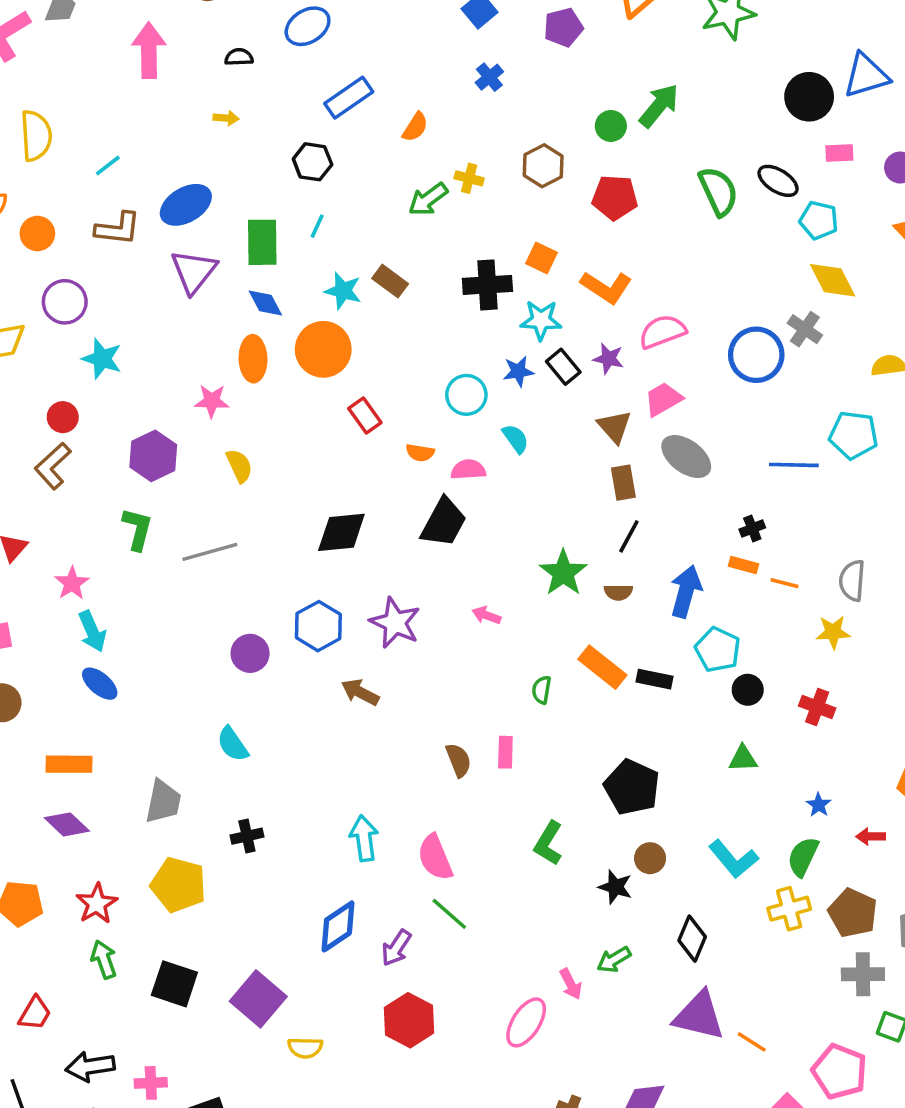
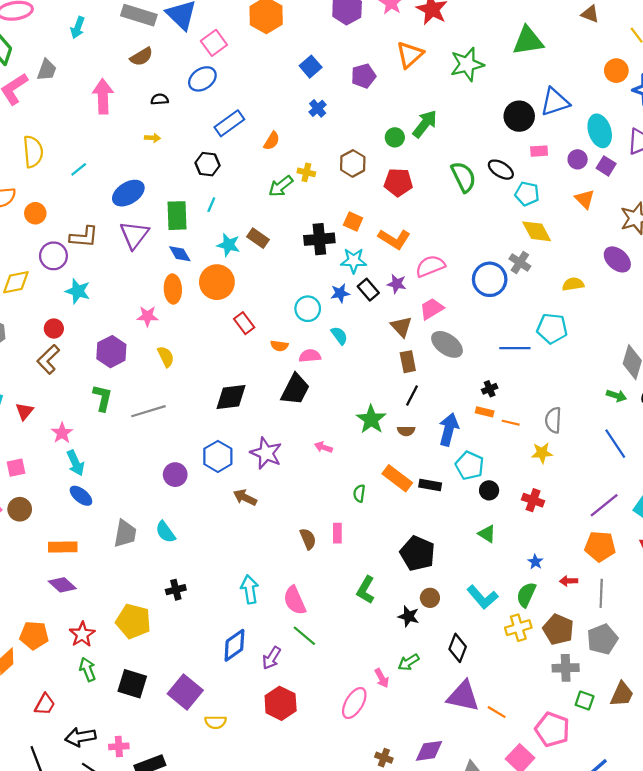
brown L-shape: (118, 229) -> (84, 237), moved
green triangle: (743, 759) -> (487, 534), turned 36
gray trapezoid: (163, 802) -> (125, 534), moved

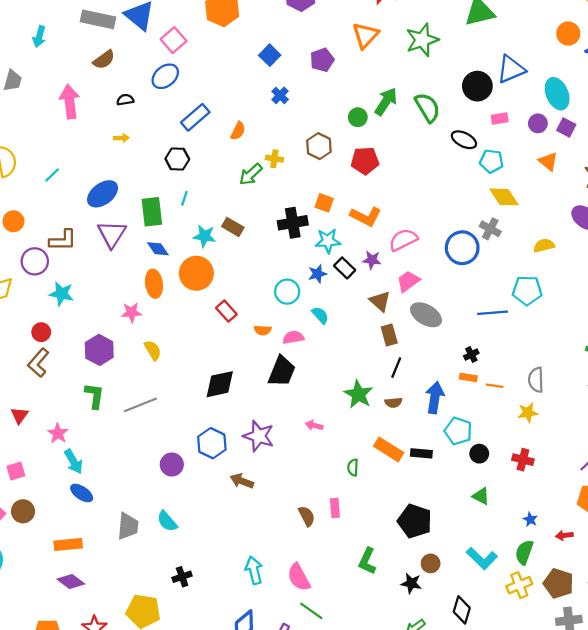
green semicircle: (463, 177) -> (427, 108), moved

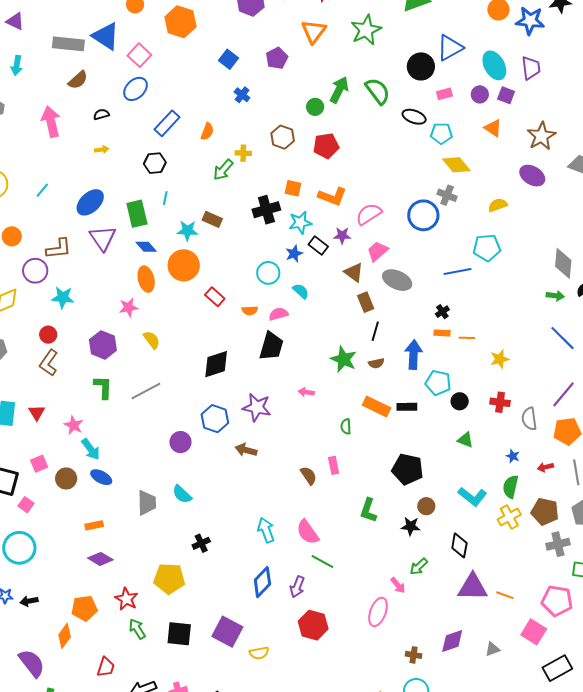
gray semicircle: (536, 380) -> (529, 419), moved
brown circle: (23, 511) -> (66, 478), moved
orange rectangle: (68, 544) -> (94, 525), size x0.7

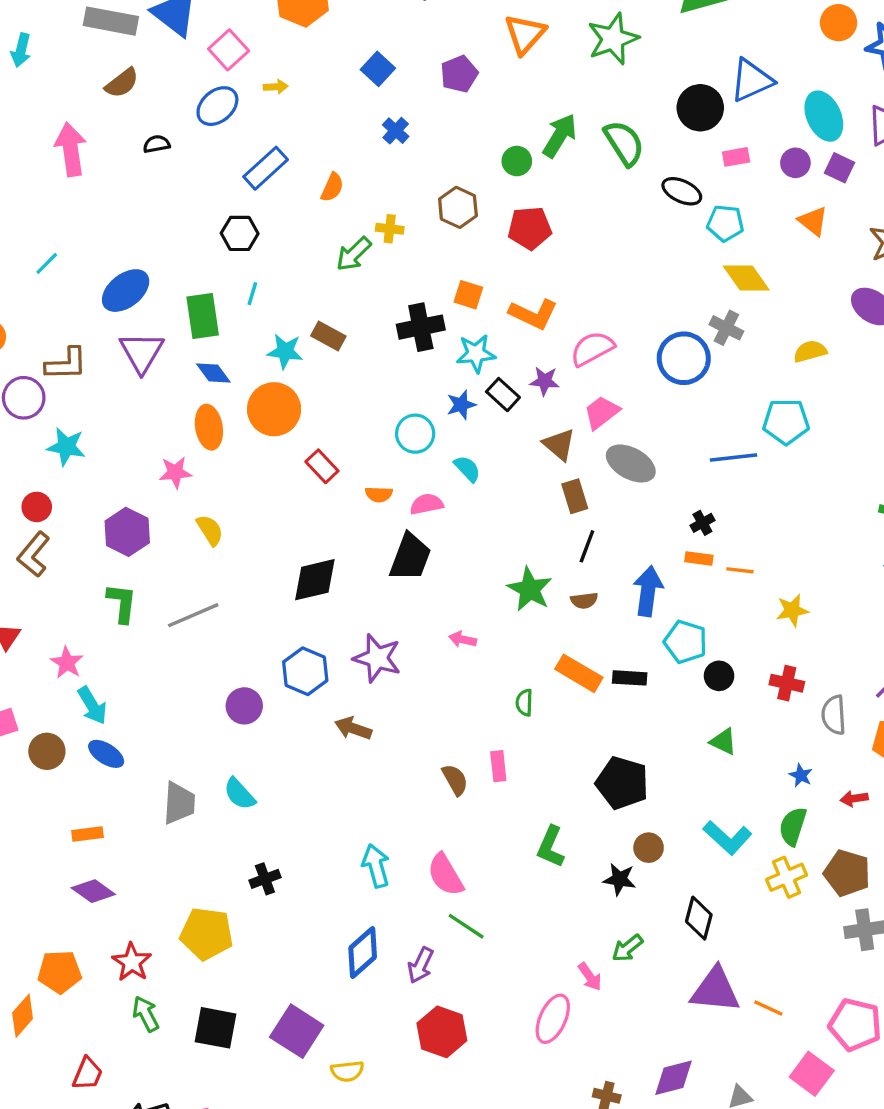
yellow arrow: (102, 150) -> (276, 87), moved

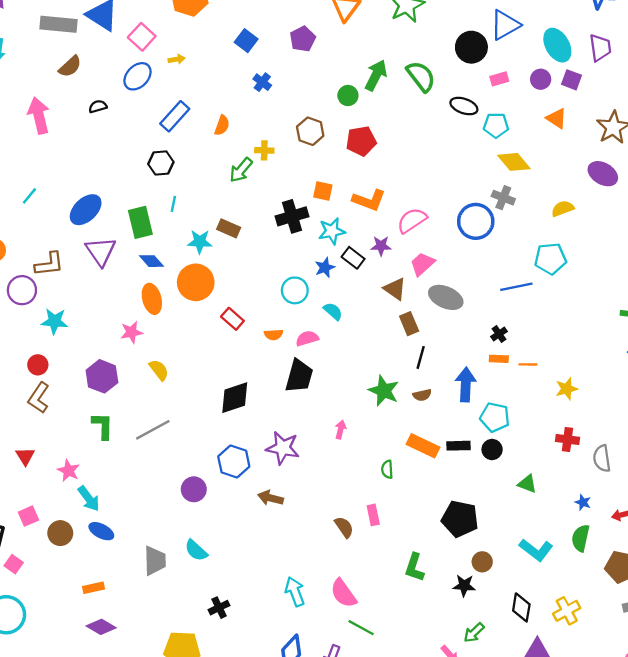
pink arrow: (463, 639) -> (341, 430), turned 96
black circle: (719, 676) -> (492, 450), moved
yellow cross: (787, 877) -> (567, 611), moved

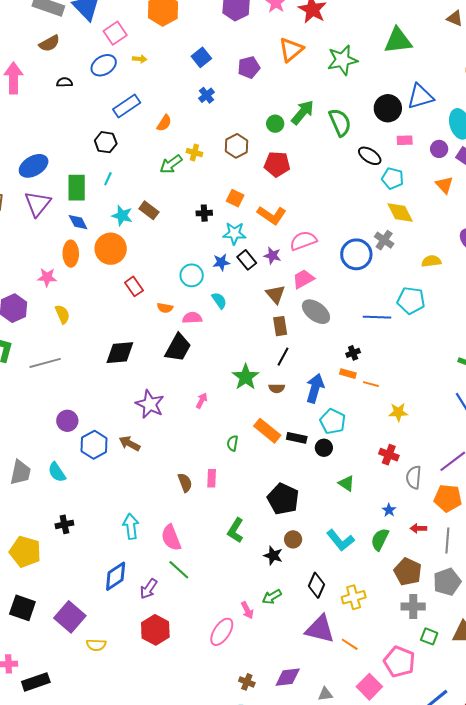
black cross: (292, 216) -> (204, 213), size x0.6
blue hexagon: (234, 462) -> (94, 445), moved

